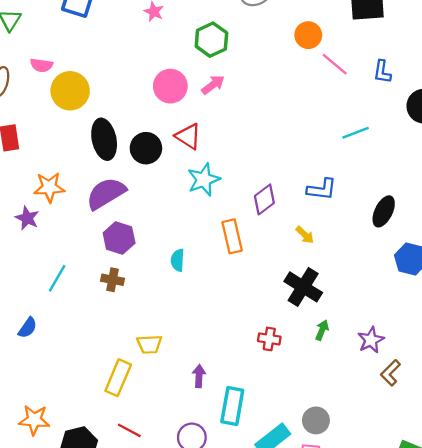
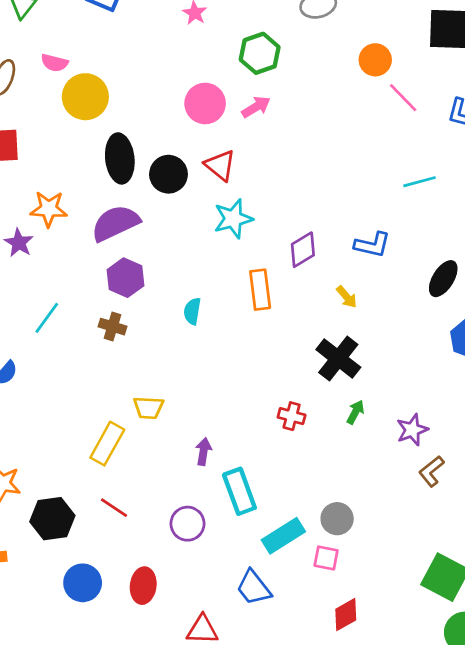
cyan rectangle: (232, 406) -> (239, 491), turned -36

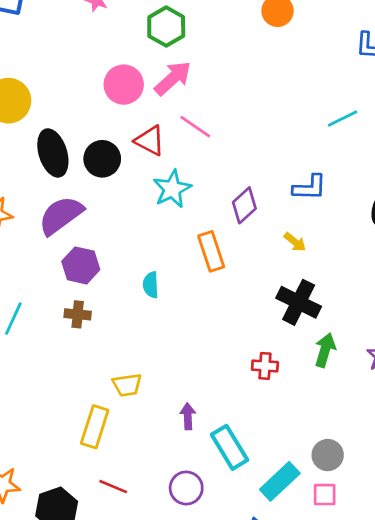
pink line: (403, 98) -> (195, 127), moved
pink arrow: (256, 107) -> (173, 78), size x1.4
green arrow: (355, 412) -> (325, 350), size x1.4

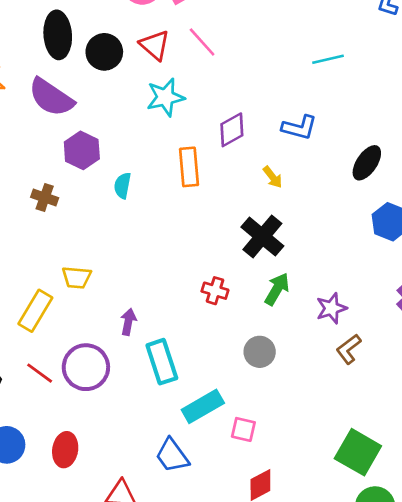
cyan line: (343, 119) -> (328, 59), moved
purple semicircle: (61, 215) -> (51, 97), turned -123
purple hexagon: (81, 265) -> (82, 150), moved
gray circle: (328, 455) -> (260, 352), moved
purple circle: (186, 488) -> (86, 367), moved, size x1.4

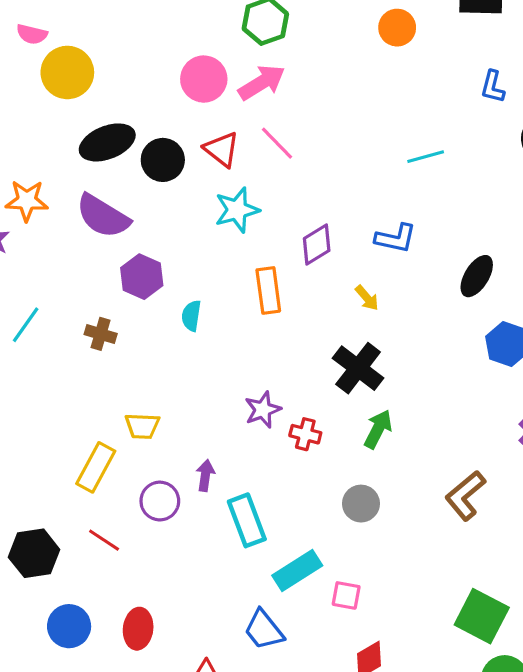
black ellipse: (58, 35) -> (107, 142), turned 75
purple star: (331, 308) -> (263, 410), moved
brown L-shape: (349, 349) -> (465, 496), size x1.4
purple circle: (86, 367) -> (160, 501), moved, size x0.7

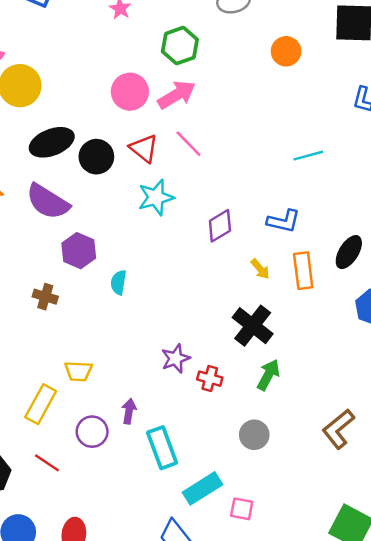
orange rectangle: (268, 290) -> (303, 271), moved

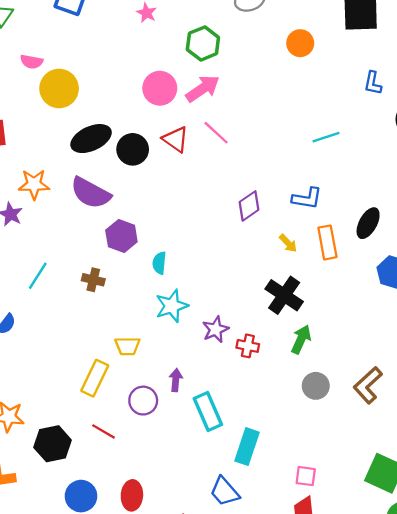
cyan star: (156, 197) -> (172, 306), moved
gray circle: (254, 435) -> (316, 386), moved
cyan rectangle: (202, 488) -> (247, 447), turned -36
pink square: (242, 509) -> (306, 476), moved

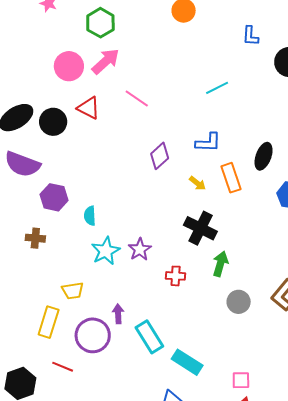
pink line: (216, 133) -> (137, 99), moved
purple star: (216, 329) -> (140, 249), moved
purple circle: (143, 401) -> (93, 335), size x1.4
cyan rectangle: (247, 447) -> (187, 362), turned -68

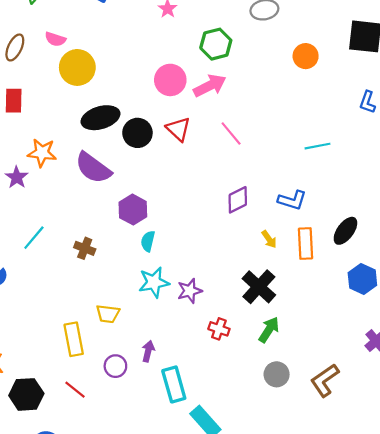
purple hexagon: (54, 197) -> (133, 210), moved
yellow rectangle: (49, 322) -> (74, 339), turned -44
purple circle: (93, 335) -> (115, 366), size x0.6

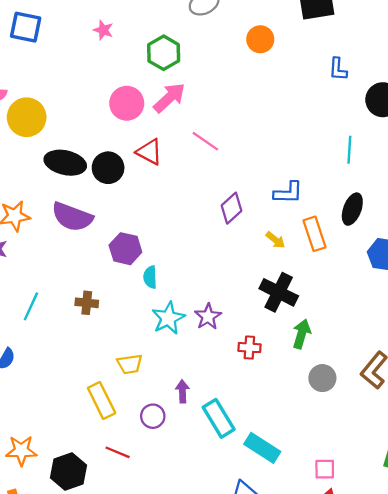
black ellipse: (100, 118) -> (65, 163), turned 45
cyan line: (318, 146) -> (349, 150), moved, turned -60

